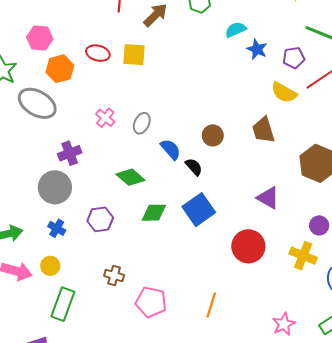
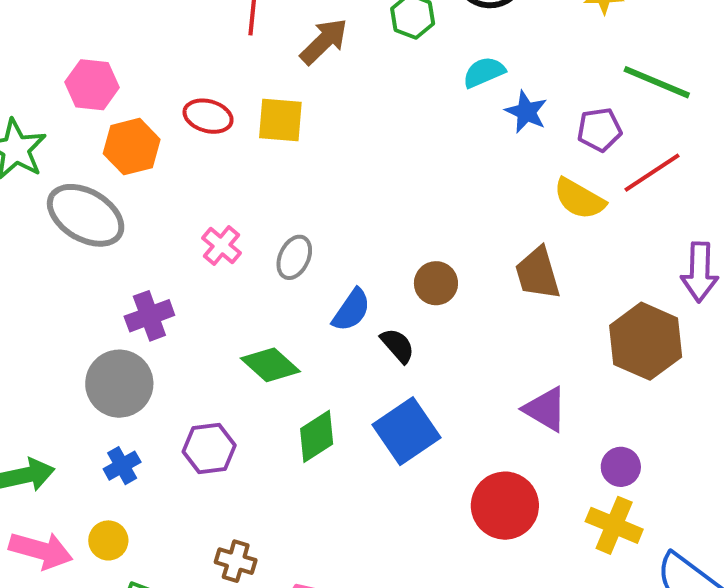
blue semicircle: (171, 149) -> (351, 310), turned 75
green diamond: (154, 213) -> (317, 436), turned -32
purple circle: (319, 225) -> (621, 467), moved
blue cross: (57, 228) -> (122, 466), turned 30

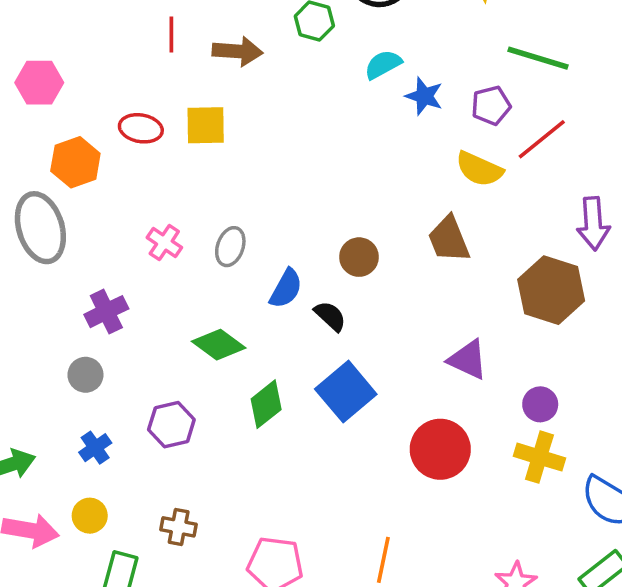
brown arrow: (324, 41) -> (237, 51), turned 54
pink hexagon: (92, 85) -> (39, 83), moved
gray ellipse: (86, 215) -> (40, 228), turned 48
gray circle: (119, 384) -> (85, 375), size x0.6
brown cross: (236, 561) -> (179, 527), moved

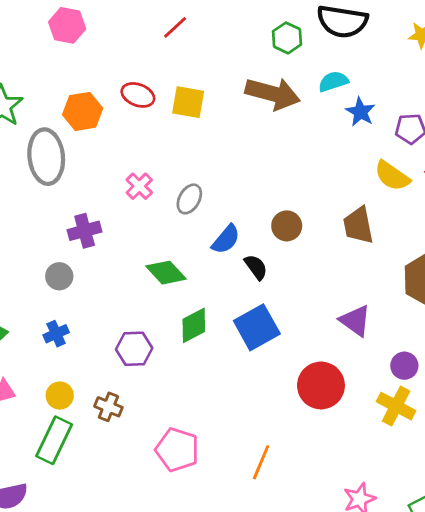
red line: (171, 35) -> (175, 27), turned 36
brown arrow: (237, 51) -> (273, 94), moved, size x1.4
pink hexagon: (39, 83) -> (67, 25), moved
purple hexagon: (171, 425) -> (134, 349), moved
yellow circle: (90, 516) -> (60, 396), moved

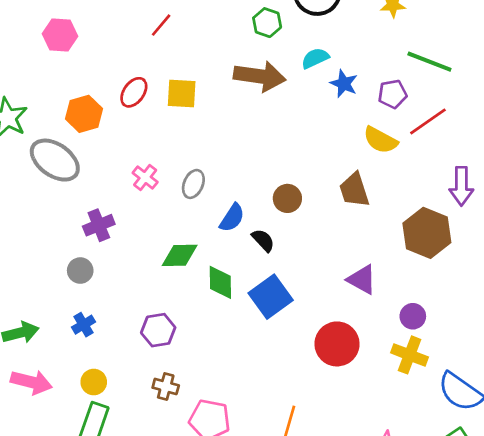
red ellipse: (138, 95) -> (134, 92), turned -68
gray ellipse: (46, 157) -> (55, 160), turned -42
green diamond: (166, 273) -> (180, 255), turned -42
green diamond: (194, 325) -> (220, 282), moved, turned -56
brown cross: (108, 407) -> (166, 386), moved

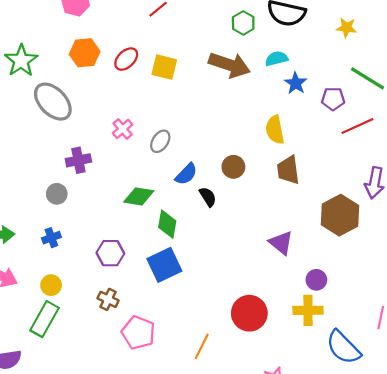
orange hexagon: (84, 114) -> (85, 53), moved
yellow semicircle: (380, 140) -> (275, 130), moved, turned 40
blue square: (271, 297) -> (164, 265), moved
red circle: (337, 344) -> (249, 313), moved
yellow cross: (410, 355) -> (308, 310), turned -32

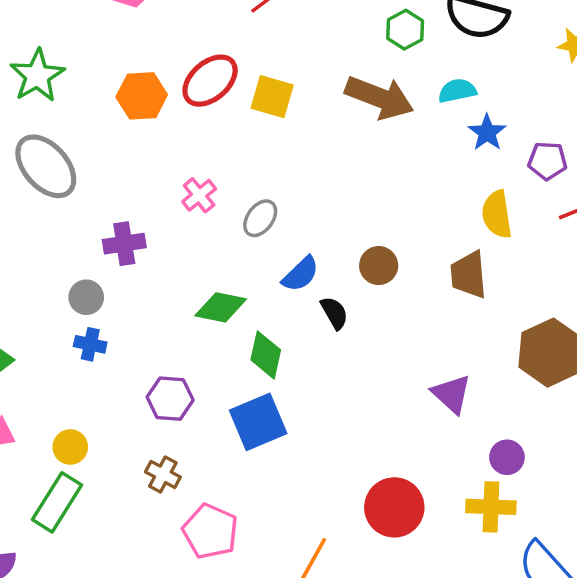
orange hexagon: (85, 53) -> (142, 96), moved
red ellipse: (126, 59) -> (210, 81), size x1.4
gray ellipse: (53, 102) -> (46, 166), moved
yellow semicircle: (275, 130) -> (497, 214), moved
blue cross: (51, 238) -> (90, 344), moved, turned 30

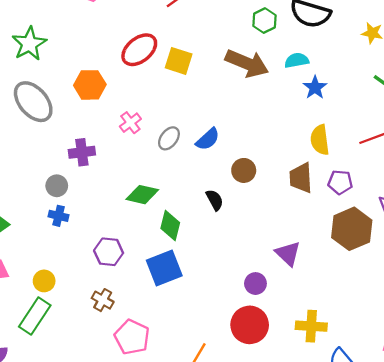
orange hexagon: (142, 96) -> (90, 85), moved
purple pentagon: (547, 161) -> (340, 182), moved
blue semicircle: (301, 274) -> (208, 139), moved
purple circle: (507, 457) -> (255, 284), moved

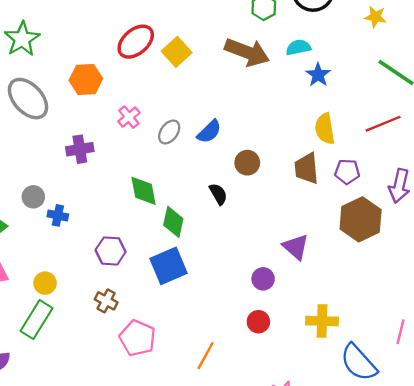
yellow square: (179, 61) -> (177, 52), turned 32
gray circle: (57, 186) -> (33, 197), moved
green diamond: (142, 195) -> (143, 191), turned 68
red circle: (250, 325) -> (258, 322), size x0.6

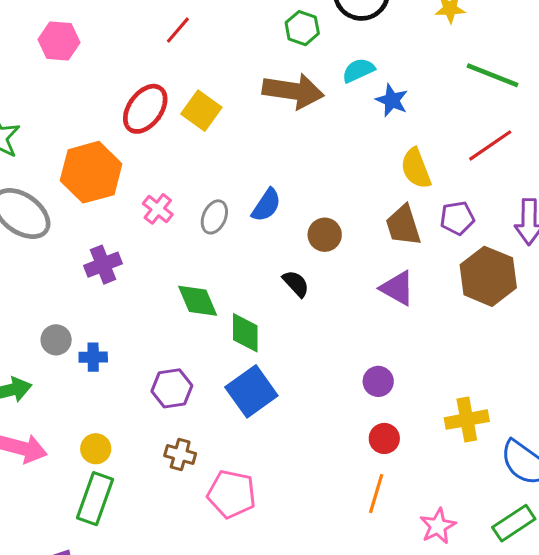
orange hexagon: (86, 79) -> (91, 172), size x1.4
purple triangle: (296, 247) -> (397, 288), moved
orange line: (206, 356) -> (376, 494), moved

